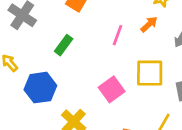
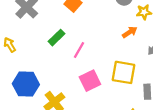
pink line: (118, 35) -> (79, 50), moved
blue hexagon: (40, 88) -> (26, 84), moved

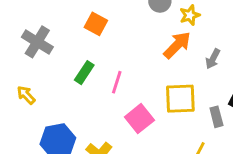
orange arrow: (130, 32) -> (177, 45), size x1.5

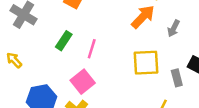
pink square: (139, 119) -> (83, 82), moved

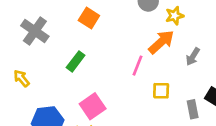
pink line: (92, 49) -> (137, 66), moved
yellow square: (146, 63) -> (161, 91), size x0.6

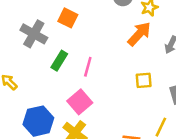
gray cross: (35, 31) -> (34, 34), moved
pink line: (137, 66) -> (88, 67), moved

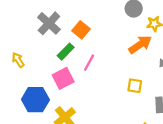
orange square: (68, 18) -> (81, 30), moved
pink square: (80, 102) -> (63, 78), moved

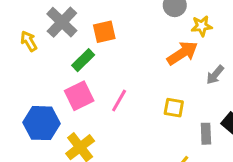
orange square: (81, 30) -> (104, 32), turned 36
yellow arrow: (18, 60) -> (29, 41), moved
pink line: (89, 63) -> (119, 101), moved

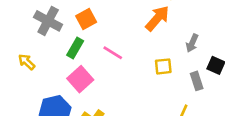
yellow arrow: (29, 41) -> (27, 62), moved
gray arrow: (215, 75) -> (192, 43), moved
pink line: (119, 101) -> (113, 53), moved, turned -72

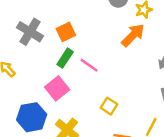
green rectangle: (75, 48) -> (65, 58), moved
yellow square: (163, 66) -> (109, 106), moved, turned 35

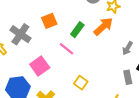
gray cross: (30, 32) -> (20, 34), moved
green rectangle: (65, 58) -> (77, 30), moved

